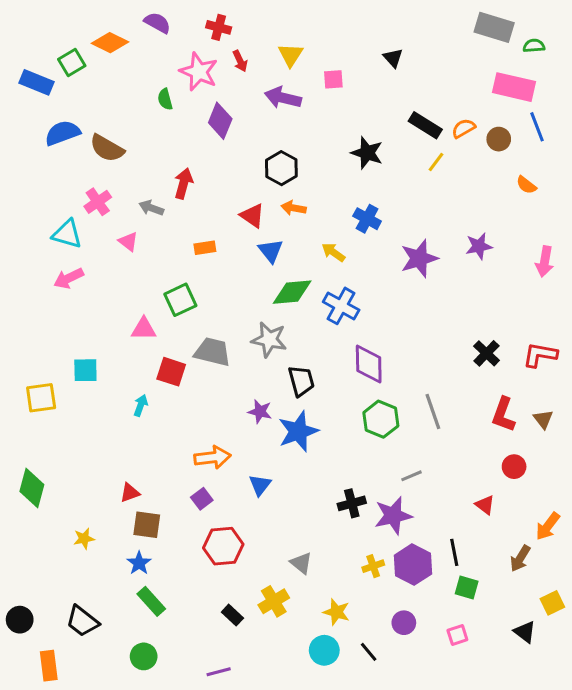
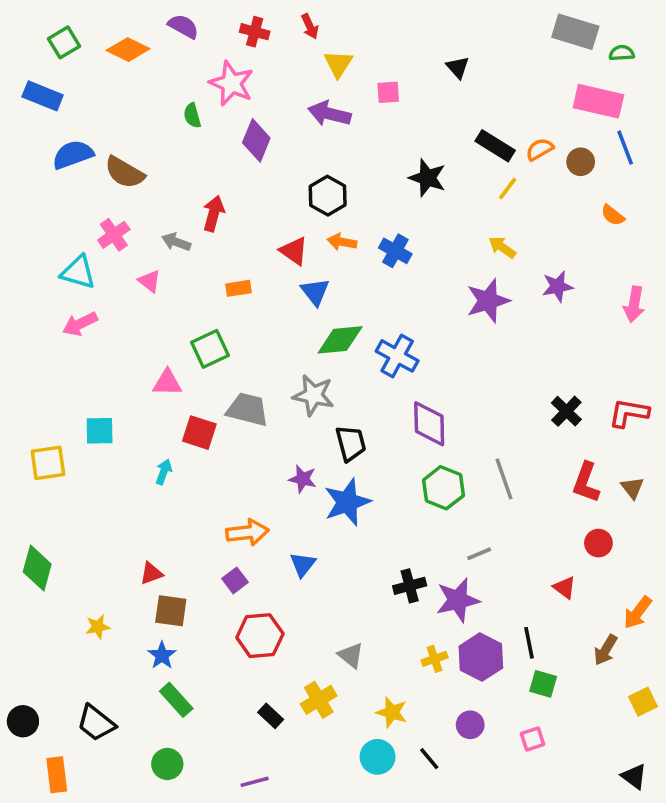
red arrow: (240, 61) -> (310, 26), moved
green square: (72, 63) -> (64, 42), moved
blue cross: (367, 219) -> (395, 251), moved
yellow arrow: (333, 252) -> (502, 247), moved
black triangle: (525, 632) -> (634, 776), moved

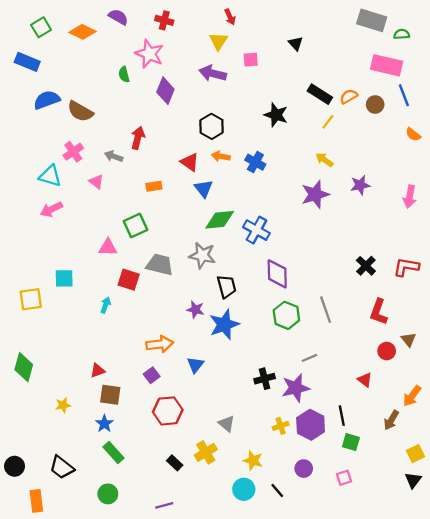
red arrow: (310, 26) -> (230, 17), moved
orange semicircle: (613, 215) -> (413, 134), moved
brown triangle: (632, 488) -> (409, 340), moved
black triangle: (634, 776) -> (413, 480), moved, turned 30

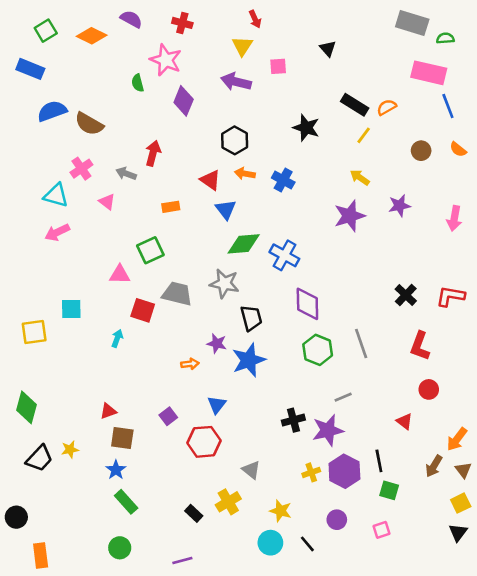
brown circle: (375, 104) -> (421, 151), moved
brown triangle: (409, 340) -> (463, 470), moved
orange arrow: (160, 344) -> (190, 364), moved, size x0.6
red hexagon: (168, 411) -> (204, 442), moved
black trapezoid: (62, 467) -> (39, 458), moved, turned -85

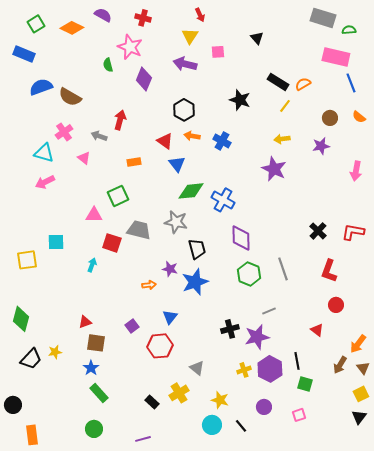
yellow arrow: (360, 177) -> (282, 139), turned -42
purple star: (399, 206) -> (321, 146), moved
purple star: (350, 216) -> (274, 169), turned -30

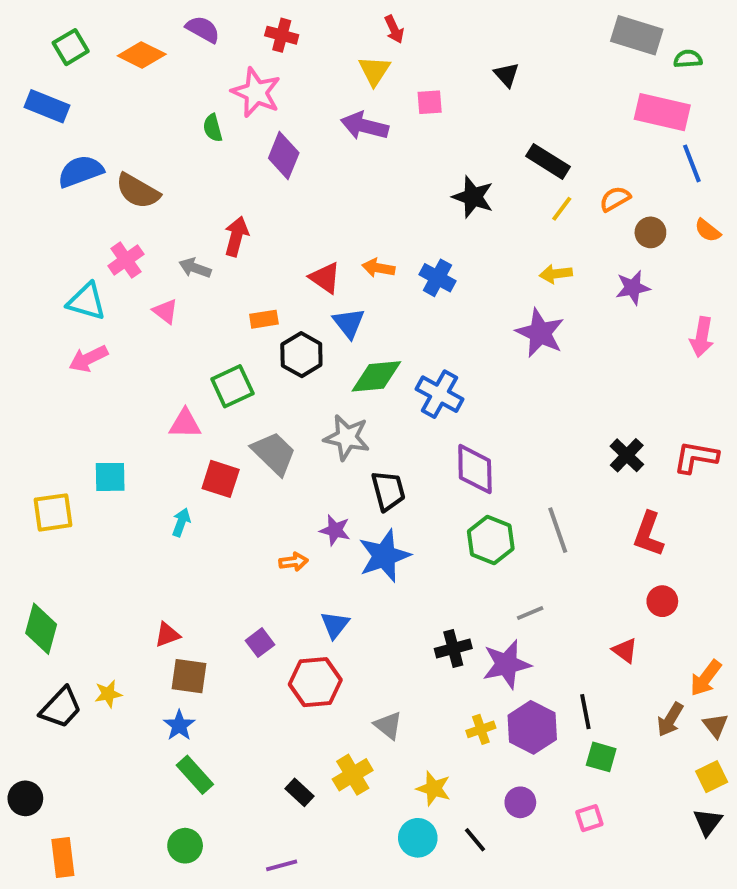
orange semicircle: (303, 84) -> (615, 199), moved
black hexagon: (184, 110) -> (301, 355), moved
gray trapezoid: (139, 230) -> (274, 453), turned 30

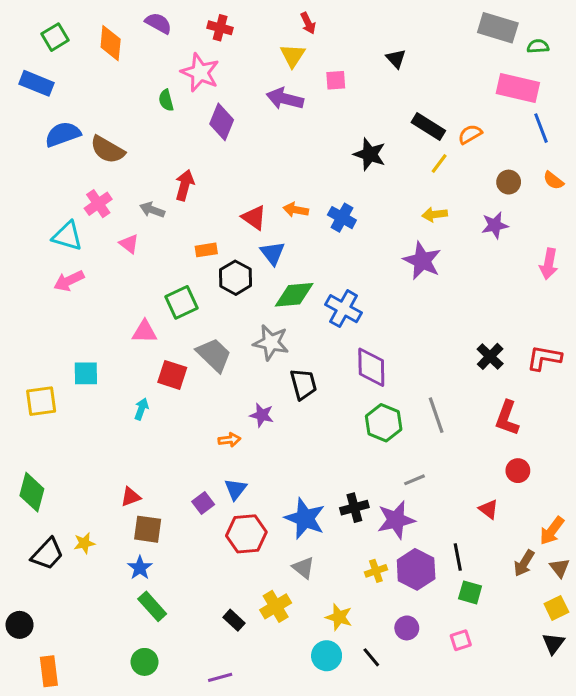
orange diamond: (142, 55) -> (111, 43), turned 69
orange semicircle: (615, 199) -> (470, 134), moved
blue star: (384, 556) -> (305, 518), moved, turned -30
blue triangle: (335, 625) -> (236, 489), moved

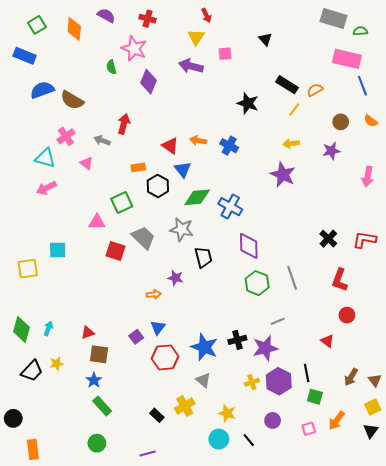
cyan arrow: (141, 409) -> (48, 329), moved
orange arrow: (552, 531) -> (337, 420), moved

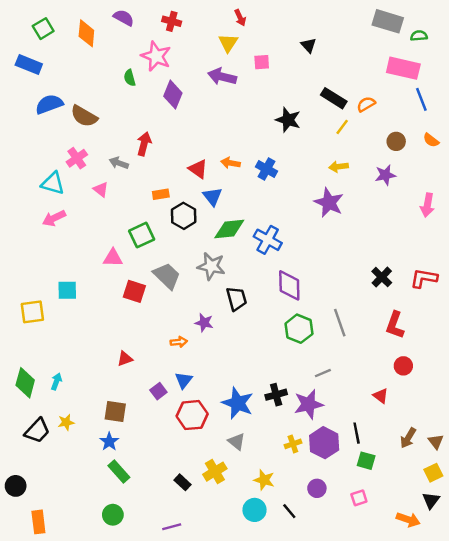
red triangle: (88, 333) -> (125, 359), moved
orange arrow: (337, 420) -> (408, 520), moved, turned -108

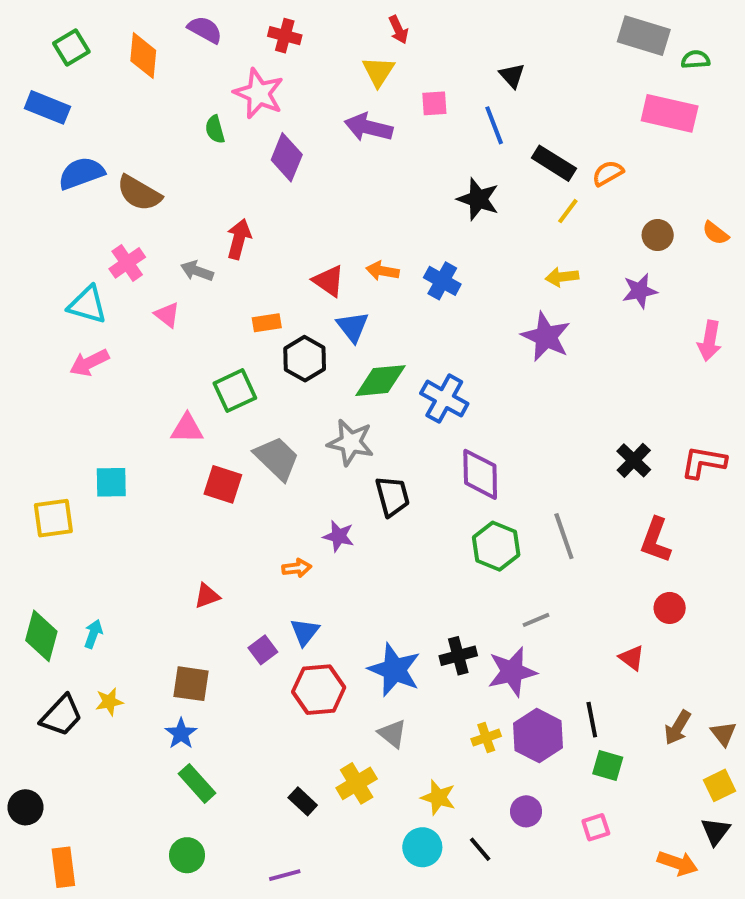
blue line: (421, 99) -> (494, 125), moved

